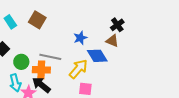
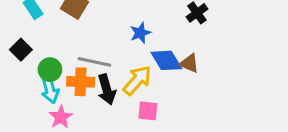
brown triangle: (112, 41) -> (189, 63), moved
cyan arrow: (15, 83) -> (50, 89), moved
black arrow: (41, 85) -> (107, 89), moved, turned -144

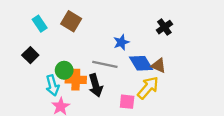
gray line: (94, 62) -> (105, 64), moved
green circle: (50, 70) -> (64, 70), moved
yellow arrow: (137, 80) -> (148, 88), moved

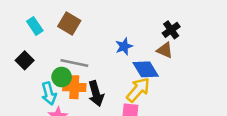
gray line: (105, 64) -> (74, 63), moved
brown triangle: (159, 66) -> (165, 50), moved
yellow arrow: (148, 88) -> (138, 90), moved

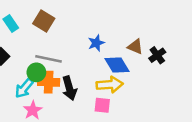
black cross: (171, 30) -> (157, 55), moved
yellow arrow: (138, 90) -> (110, 85), turned 45
cyan arrow: (49, 94) -> (24, 88), turned 55

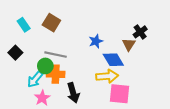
brown triangle: (135, 47) -> (129, 44), turned 40
black cross: (157, 55) -> (140, 32), moved
black arrow: (69, 88) -> (73, 93), moved
pink square: (102, 105) -> (120, 94), moved, size x1.5

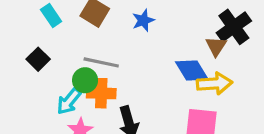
black cross: (140, 32) -> (234, 27), size x1.5
blue star: (96, 41) -> (143, 20), moved
yellow arrow: (107, 76) -> (214, 83), moved

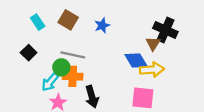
black cross: (234, 27) -> (165, 30), turned -30

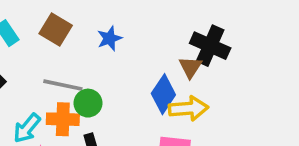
blue diamond: (136, 61) -> (163, 94), turned 65
green circle: (61, 67) -> (88, 103), moved

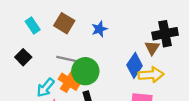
black cross: (210, 46) -> (165, 34), turned -35
green circle: (88, 103) -> (85, 71), size x1.5
orange cross: (63, 119) -> (69, 82), turned 30

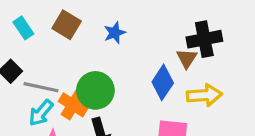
gray line: (69, 59) -> (41, 87), moved
yellow arrow: (151, 75) -> (204, 95), moved

